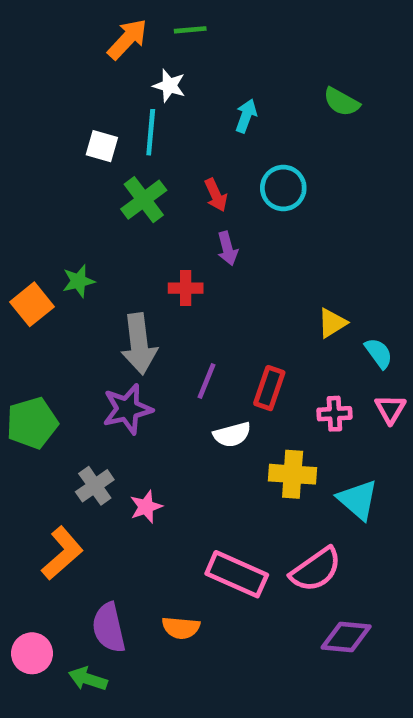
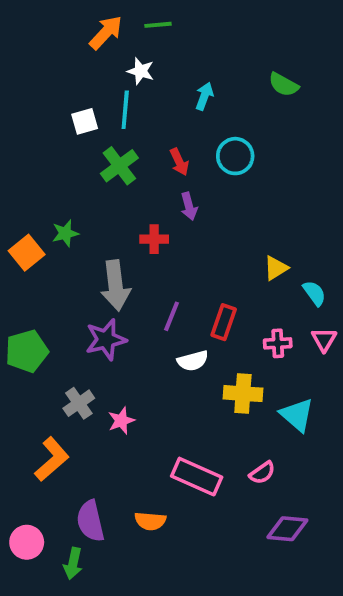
white square: (102, 146) -> (85, 121), turned -32
pink semicircle: (316, 570) -> (262, 473), size x0.6
green arrow: (88, 679) -> (73, 563), turned -96

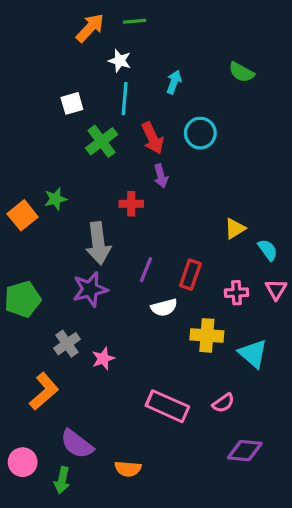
cyan line: (125, 110) -> (125, 99), moved
red arrow: (179, 162) -> (153, 138), size x1.4
purple semicircle: (90, 521) -> (77, 444), turned -40
orange semicircle: (150, 521) -> (128, 469), moved

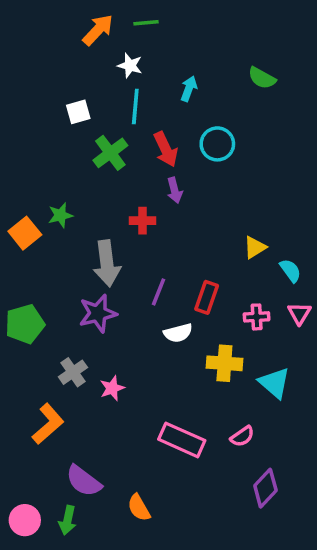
purple diamond: (245, 451) -> (265, 488), turned -52
pink circle: (23, 462) -> (25, 520), moved
orange semicircle: (128, 469) -> (139, 508), turned 55

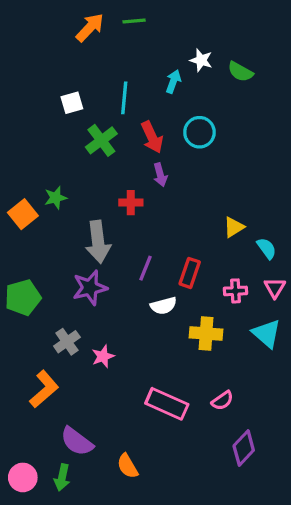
white star: (130, 66) -> (201, 60), moved
cyan triangle: (274, 383) -> (267, 333), moved

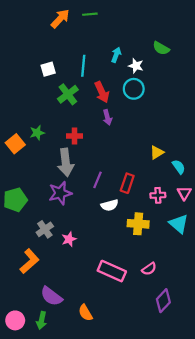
white star: (201, 60) -> (136, 66), moved
red cross: (131, 203) -> (74, 136), moved

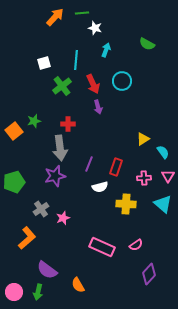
white star: (136, 66) -> (95, 28), moved

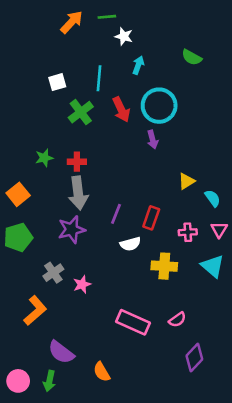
cyan circle: (122, 81) -> (159, 106), size x1.4
purple arrow: (98, 107) -> (153, 140), moved
red cross: (68, 124) -> (77, 162), moved
orange square: (14, 131) -> (18, 194), moved

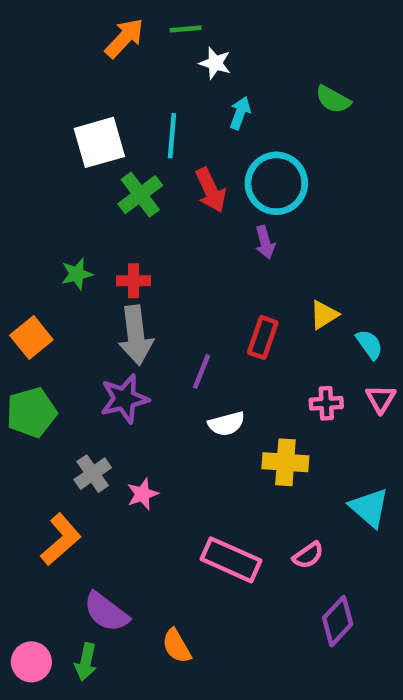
white square: (57, 82) -> (99, 142), size x1.6
red rectangle: (151, 218) -> (263, 338), moved
cyan triangle: (213, 266) -> (369, 508), moved

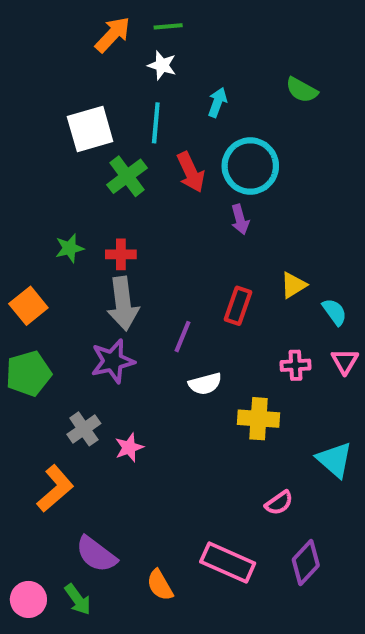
white star: (215, 63) -> (162, 65), moved
pink rectangle: (231, 560) -> (228, 562), moved
green arrow: (86, 662) -> (78, 599), turned -48

